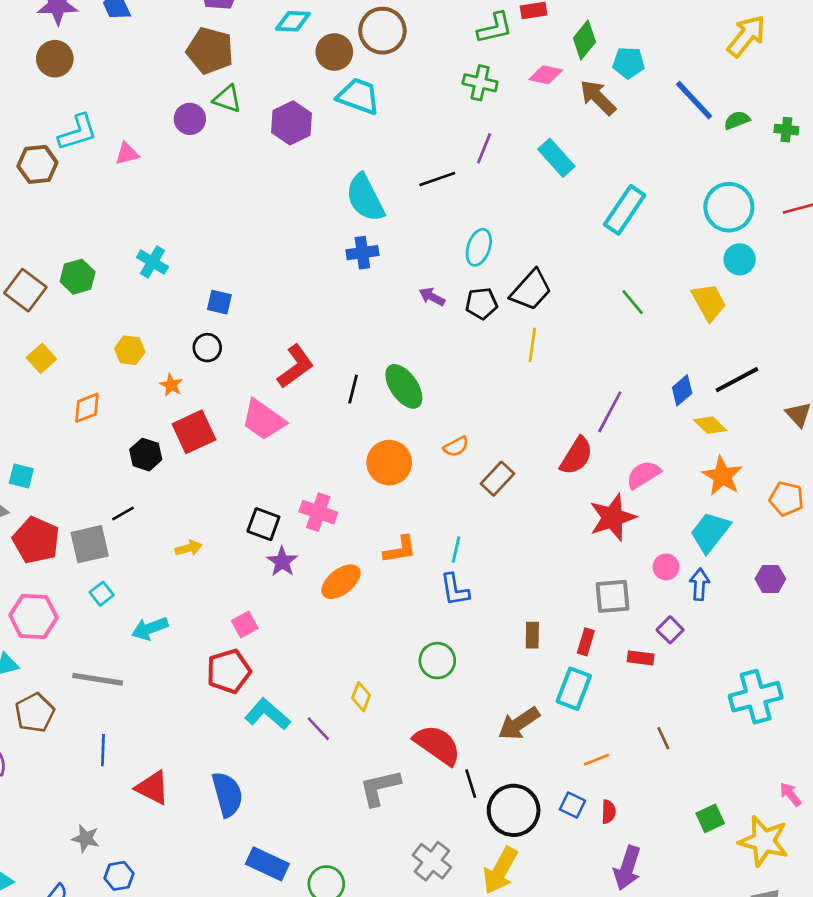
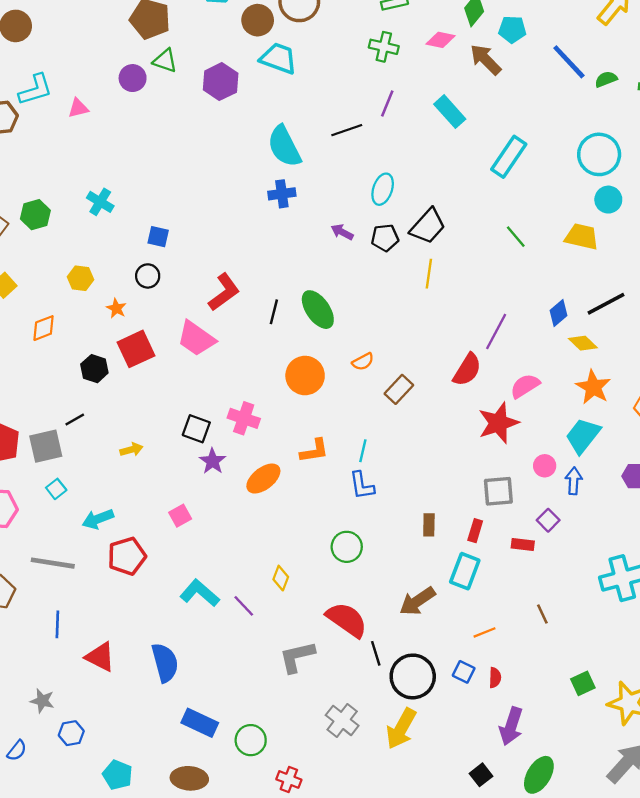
yellow trapezoid: (709, 302) -> (582, 237), turned -48
red pentagon: (229, 671) -> (127, 556), moved

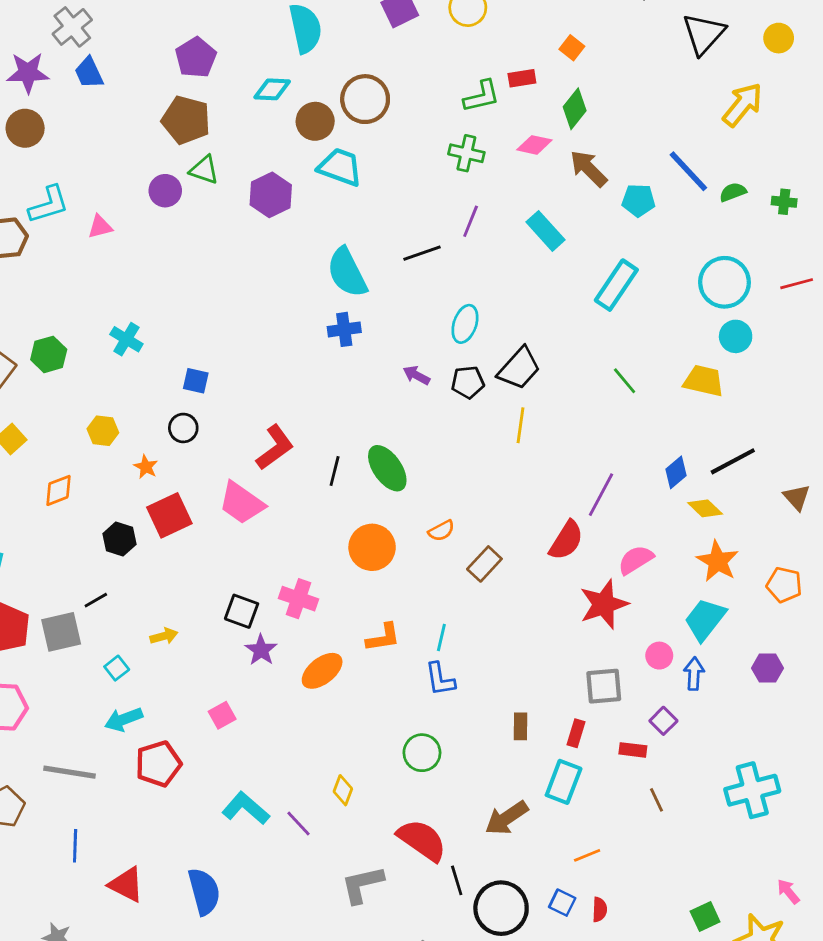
cyan pentagon: (512, 29) -> (638, 200), moved
cyan square: (56, 489) -> (117, 668), moved
brown line: (542, 614) -> (656, 800), moved

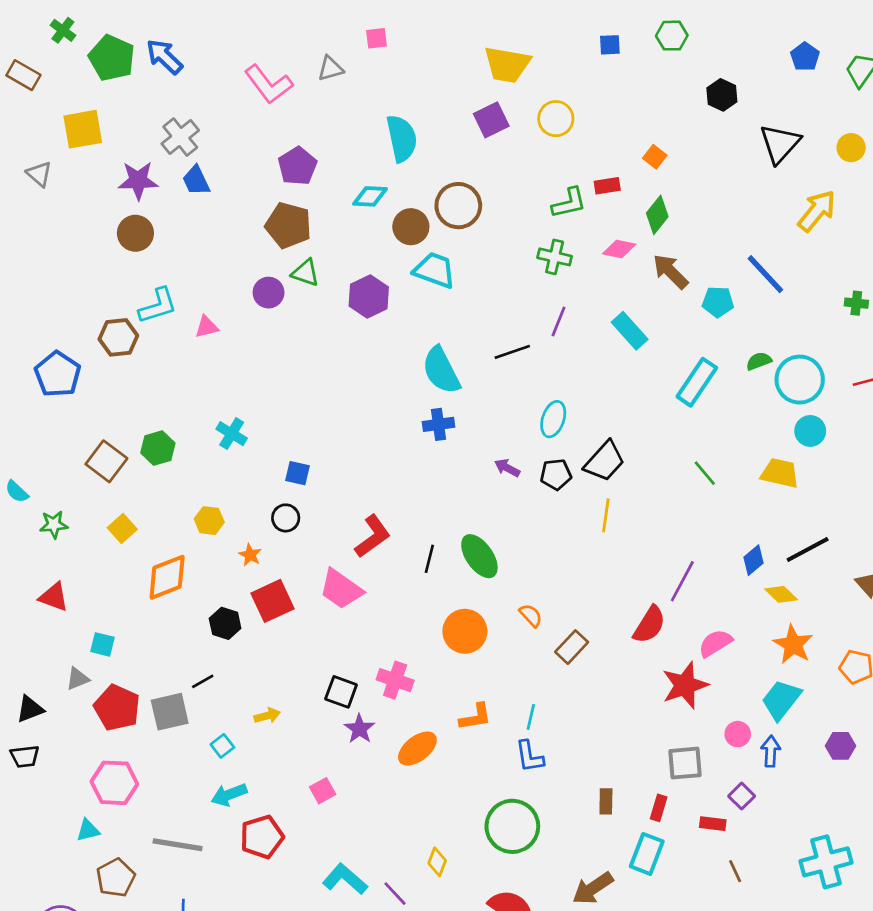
green semicircle: (733, 192) -> (759, 361), moved
orange diamond: (58, 490) -> (167, 577), size x1.5
orange semicircle: (441, 531) -> (531, 615), turned -105
green circle: (422, 753) -> (512, 826), size x1.5

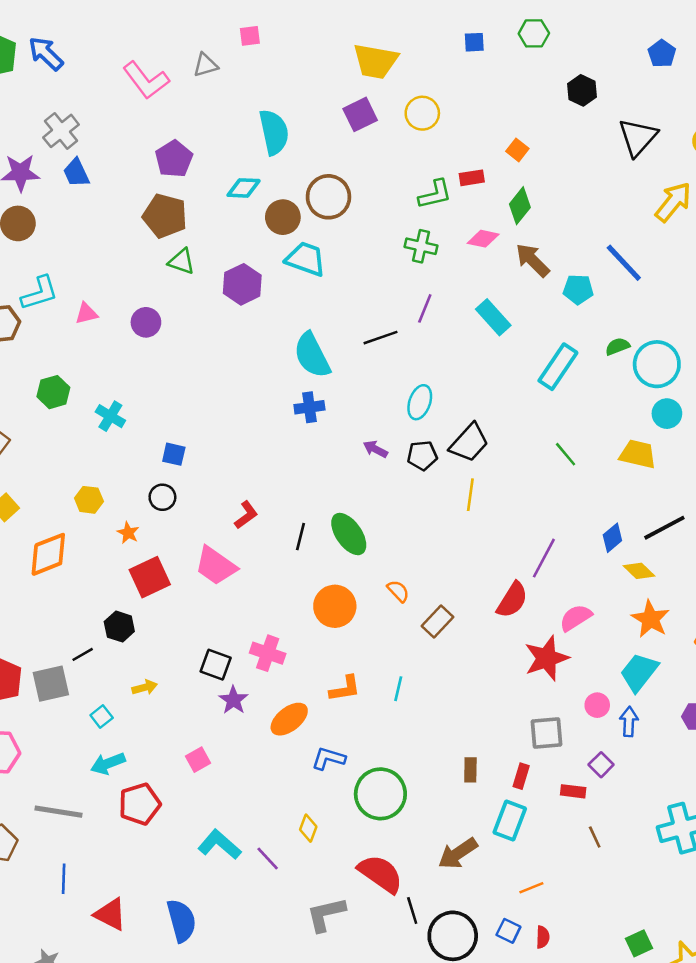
purple circle: (269, 293) -> (146, 322), moved
green hexagon: (158, 448) -> (53, 392), moved
red L-shape: (373, 536) -> (246, 515), size x0.7
black hexagon: (225, 623) -> (119, 627), moved
blue L-shape: (529, 756) -> (328, 758), moved, turned 116

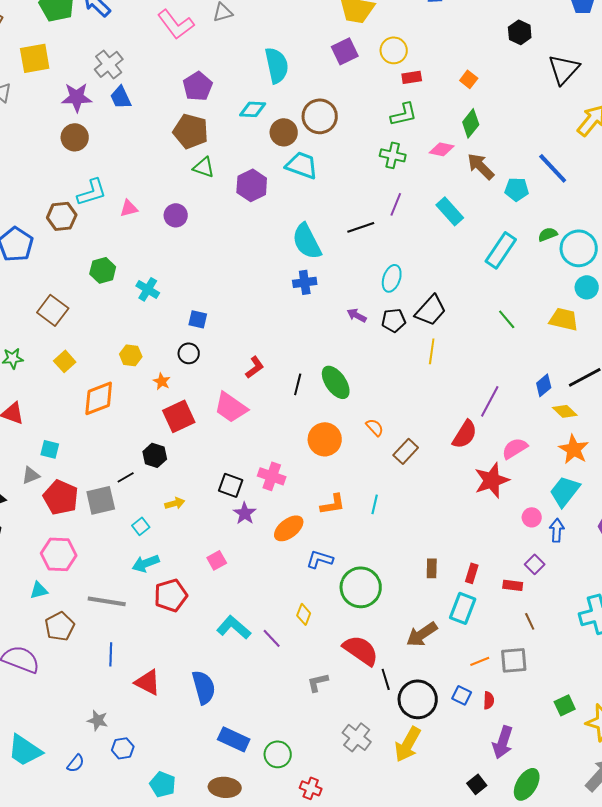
red rectangle: (472, 178) -> (412, 77), moved
gray square: (547, 733) -> (514, 660), moved
gray L-shape: (326, 914) -> (318, 682), size x0.7

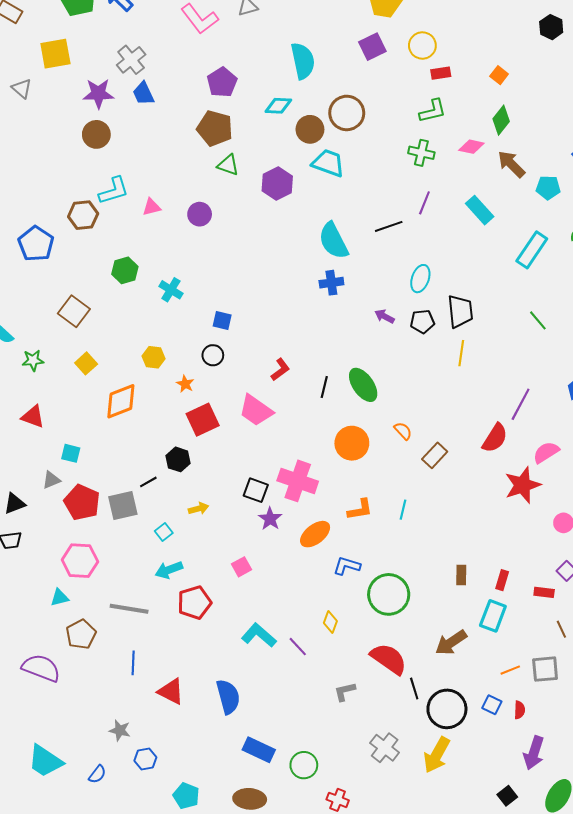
black trapezoid: (431, 310) -> (460, 311), turned -48
pink cross: (272, 476) -> (298, 481), size x1.4

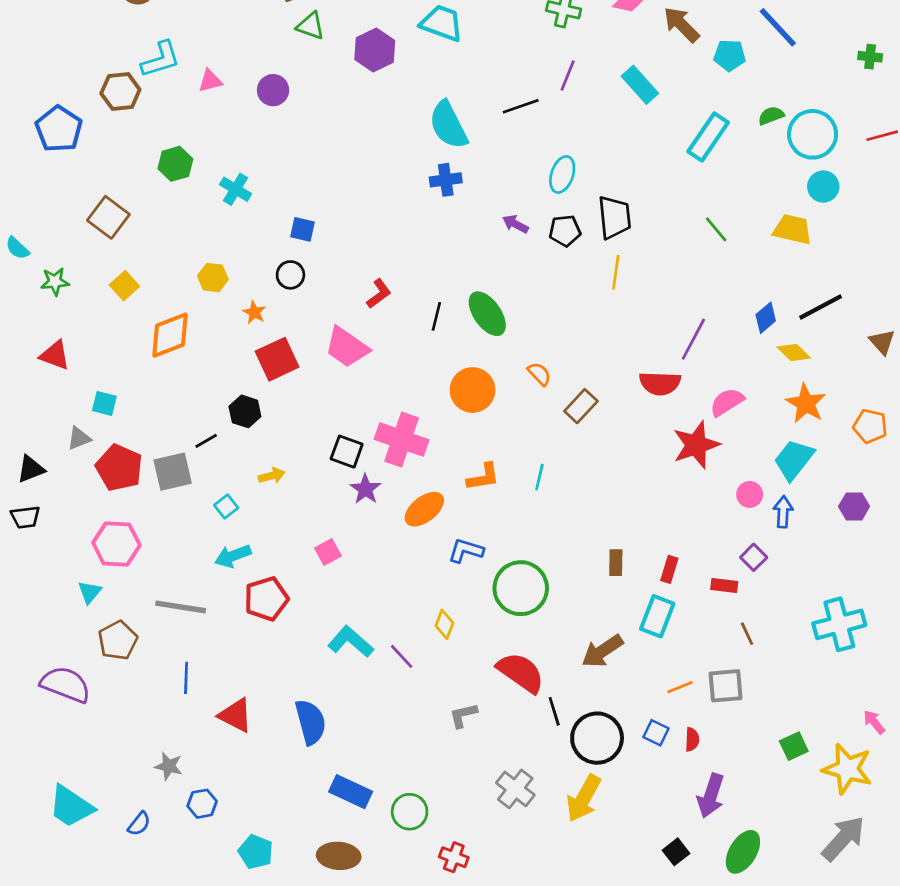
red semicircle: (495, 438) -> (660, 383), turned 60
cyan triangle: (60, 597) -> (90, 592), turned -36

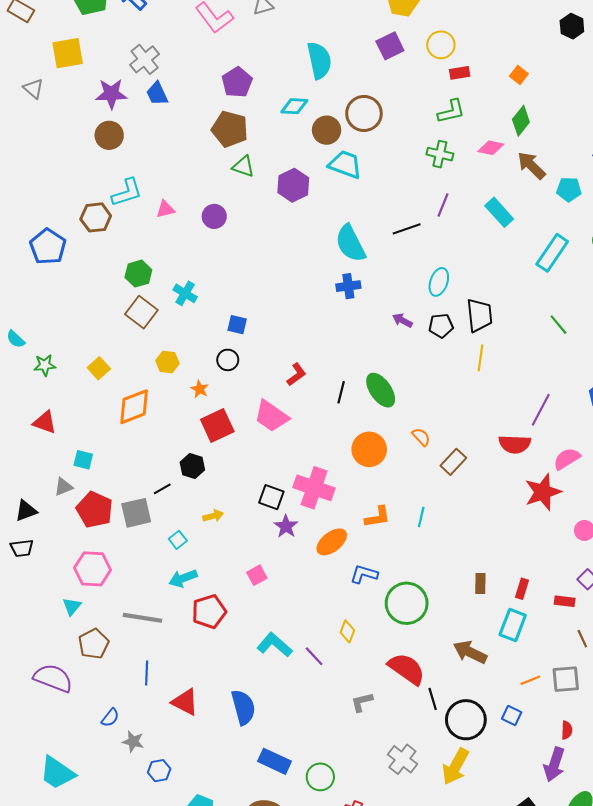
brown square: (108, 217) -> (141, 312), moved
brown arrow: (602, 651) -> (470, 652), turned 60
red semicircle: (692, 739) -> (567, 730), moved
blue semicircle: (139, 824) -> (110, 718), moved

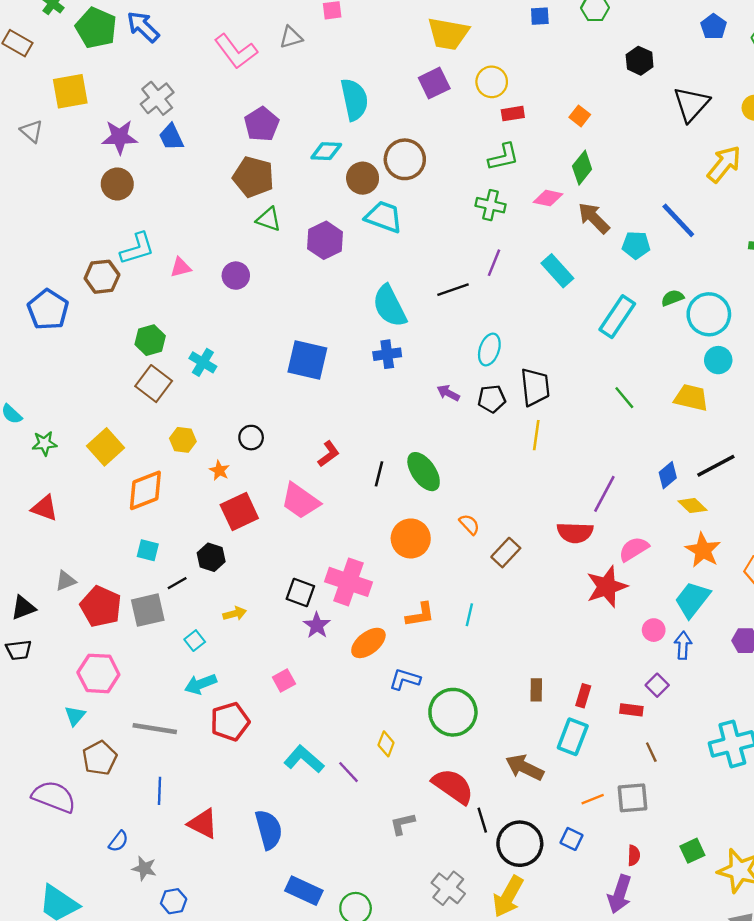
blue square: (237, 325) -> (307, 360), moved, size x1.8
yellow square: (99, 368) -> (106, 447), size x1.4
cyan square: (83, 460) -> (148, 550), moved

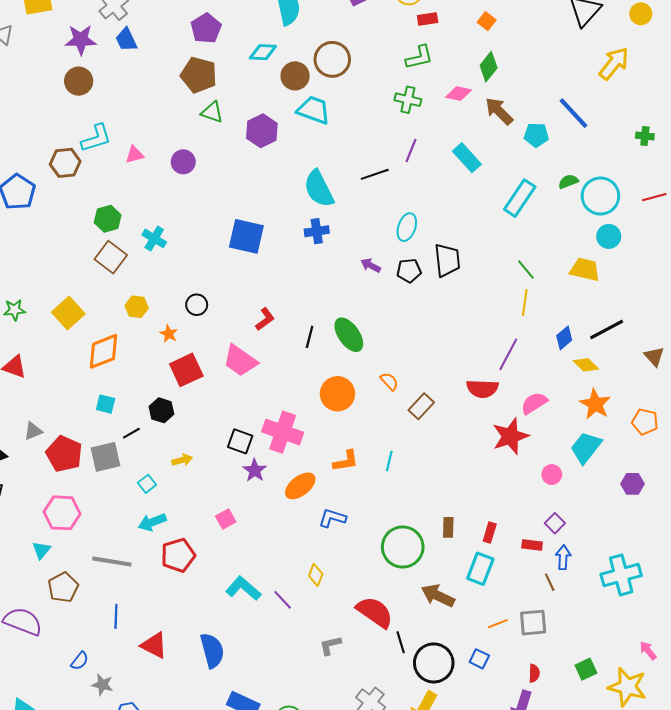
yellow line: (536, 435) -> (525, 303), moved
blue arrow: (683, 645) -> (563, 557), moved
green circle: (453, 712) -> (403, 547), moved

